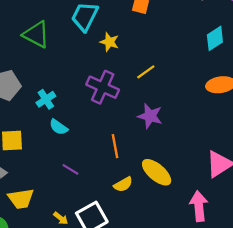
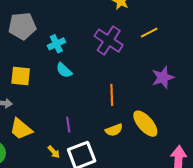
purple star: (150, 116) -> (163, 77), moved, turned 30
purple line: (70, 169) -> (68, 125), moved, turned 42
yellow trapezoid: (21, 199) -> (21, 129), turned 40

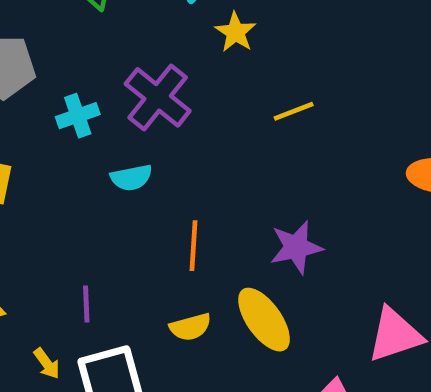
purple cross: (109, 41) -> (158, 97), moved
cyan semicircle: (64, 70) -> (131, 178), moved, turned -60
purple star: (163, 77) -> (296, 247), moved

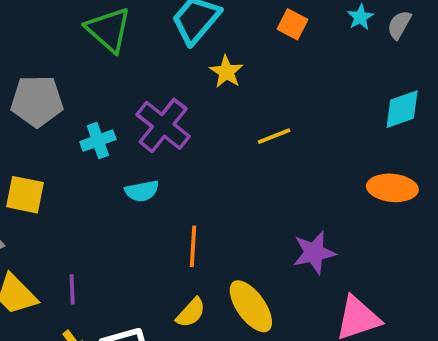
purple star: (296, 247) -> (314, 253), moved
purple line: (86, 304) -> (72, 289), moved
yellow semicircle: (190, 327) -> (191, 313), turned -32

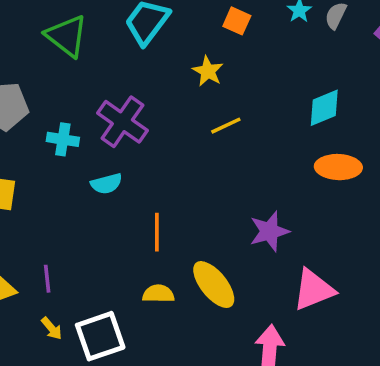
yellow star: (226, 72) -> (208, 71), moved
cyan diamond: (402, 109) -> (324, 108), moved
cyan cross: (98, 141) -> (63, 139), turned 32
yellow semicircle: (191, 313) -> (158, 294), turned -128

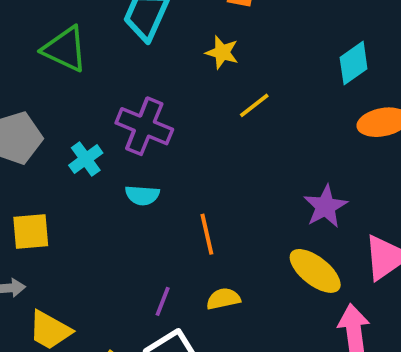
cyan cross: (63, 139) -> (86, 159), turned -32
cyan semicircle: (106, 184) -> (142, 195), turned 32
purple line: (47, 279) -> (163, 301), moved, turned 40
yellow ellipse: (214, 285) -> (315, 271), moved

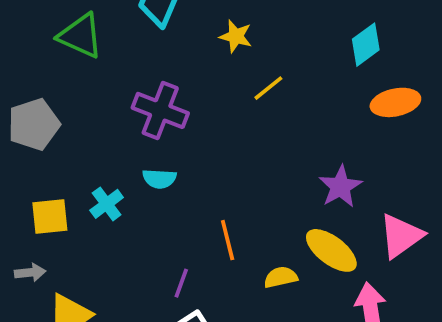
cyan cross: (86, 159) -> (107, 204), moved
orange line: (207, 234) -> (228, 240), moved
yellow semicircle: (223, 299) -> (281, 277), moved

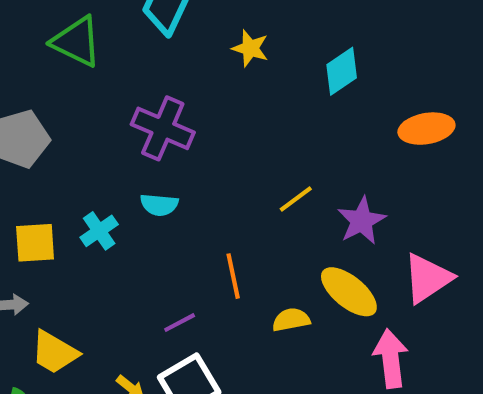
cyan diamond: (366, 45) -> (342, 71), moved
yellow line: (268, 88) -> (296, 199), moved
purple line: (181, 283) -> (180, 323), turned 40

